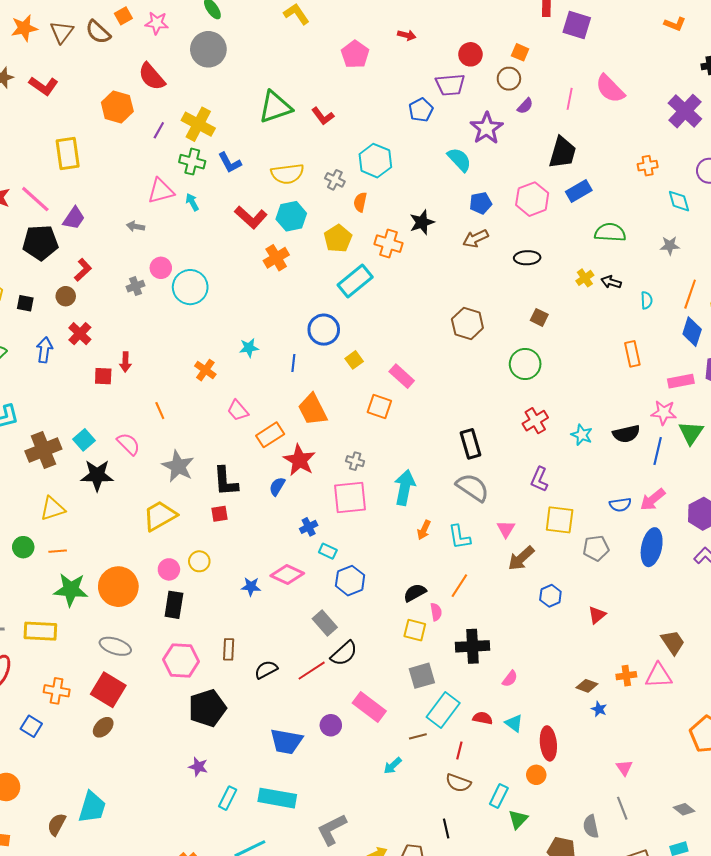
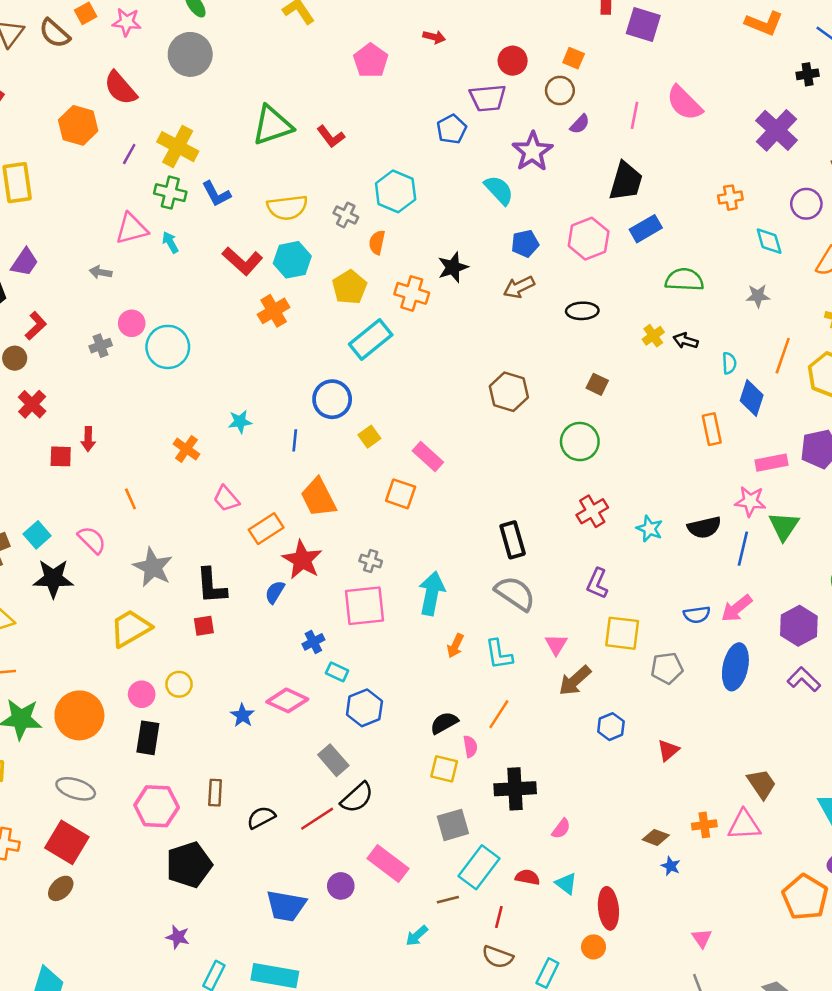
orange L-shape: (675, 24) -> (764, 23), size x1.4
blue diamond: (692, 332) -> (752, 398), moved
blue star: (251, 587) -> (242, 715), turned 30

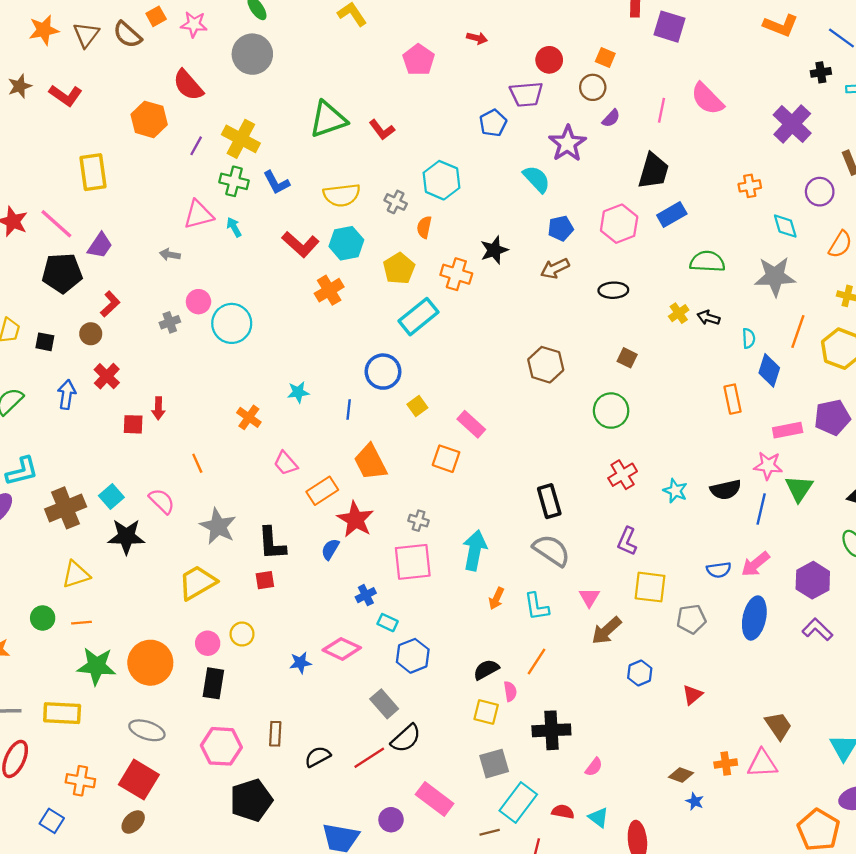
gray star: (758, 296) -> (775, 276), size x1.8
blue star: (242, 715) -> (300, 663), turned 30

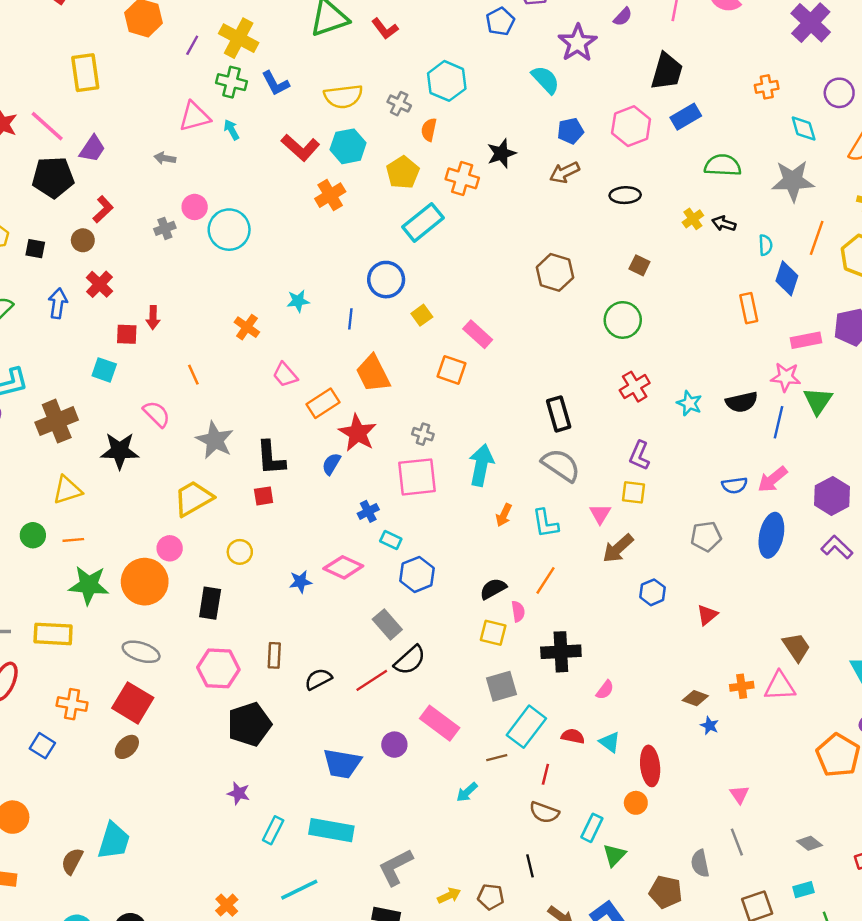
cyan square: (111, 496) -> (104, 370), moved, turned -30
yellow square: (650, 587) -> (633, 492), moved, size x0.7
pink circle: (208, 643) -> (170, 548), moved

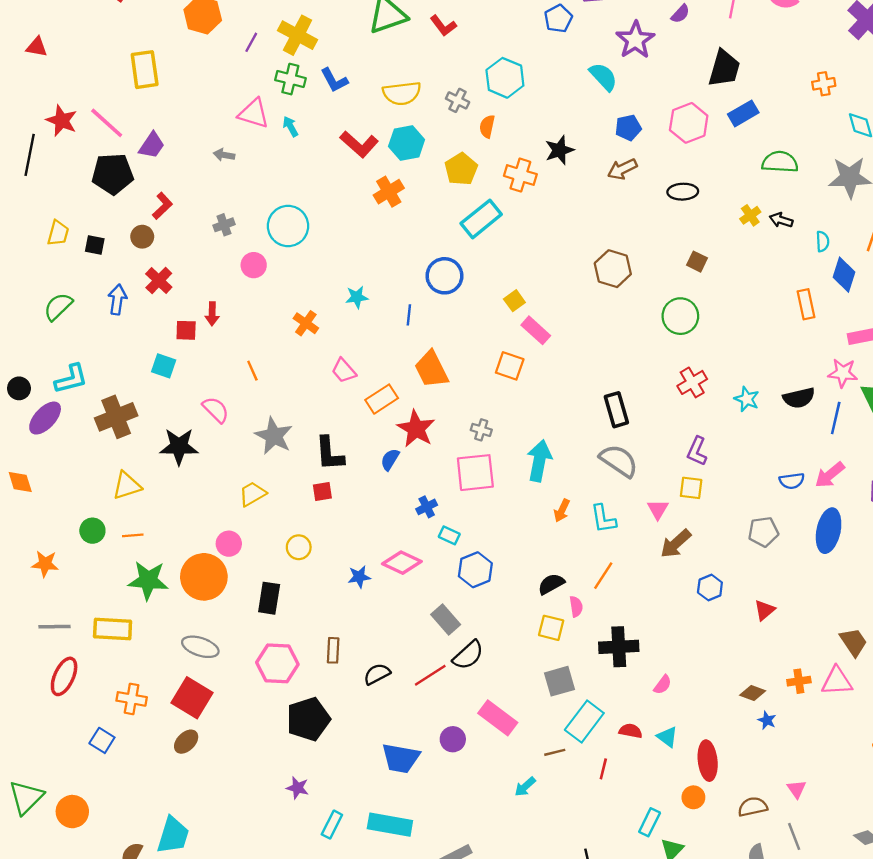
pink triangle: (195, 117) -> (254, 113), turned 32
pink circle: (195, 207) -> (254, 265), moved
yellow square: (422, 315) -> (514, 301), moved
yellow trapezoid: (193, 498) -> (252, 494), size x0.7
brown semicircle: (544, 812) -> (753, 807), moved, turned 148

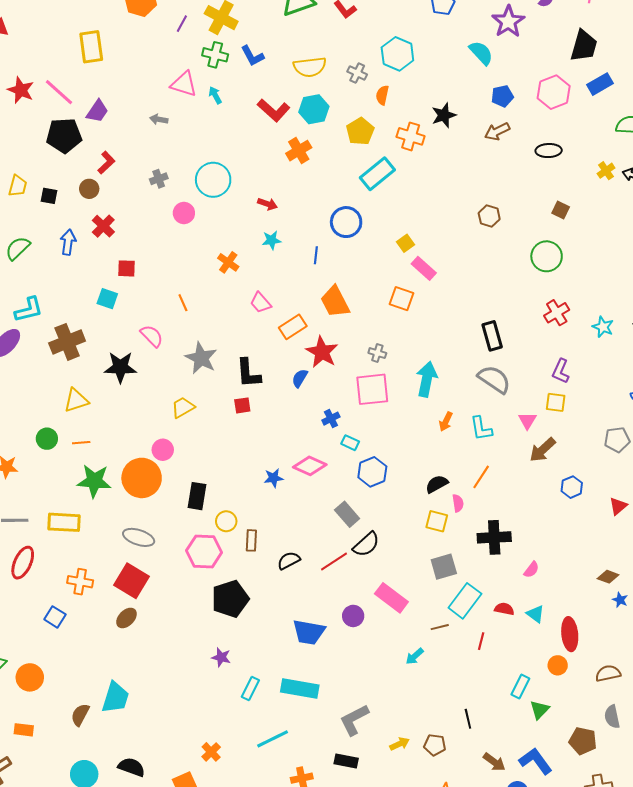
brown hexagon: (613, 269) -> (489, 216), size x0.7
red arrow: (212, 314) -> (268, 204), moved, turned -72
yellow circle: (299, 547) -> (226, 521), moved

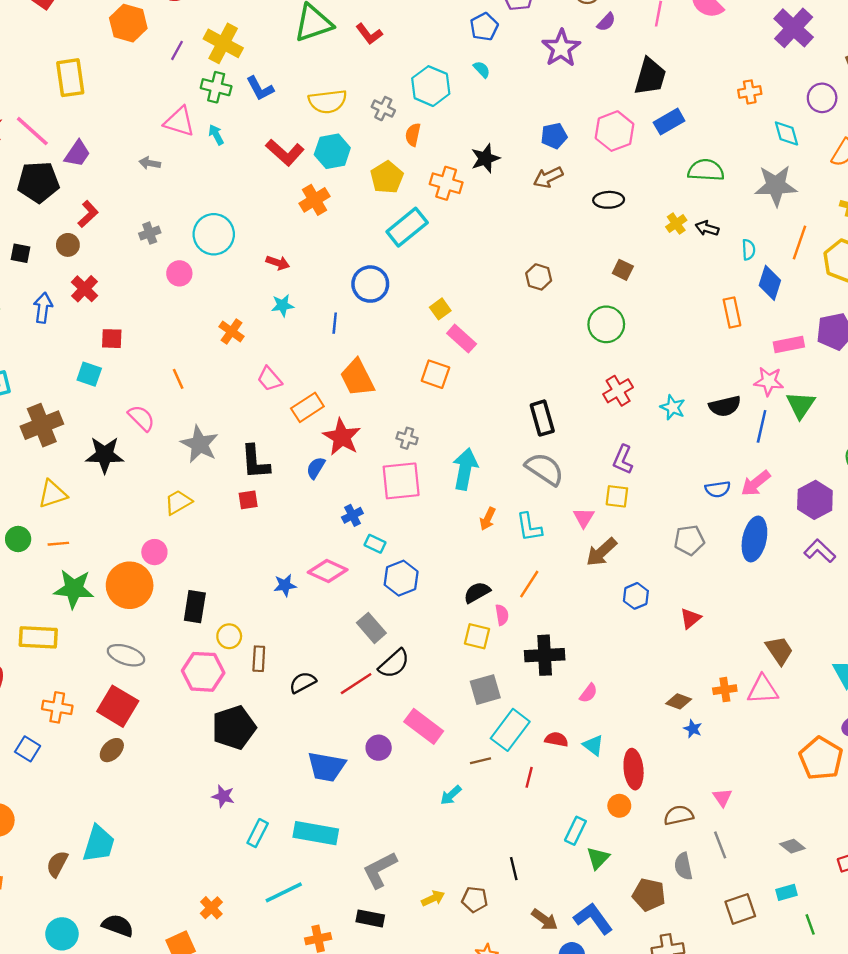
cyan semicircle: (481, 53) -> (482, 69), moved, size x0.6

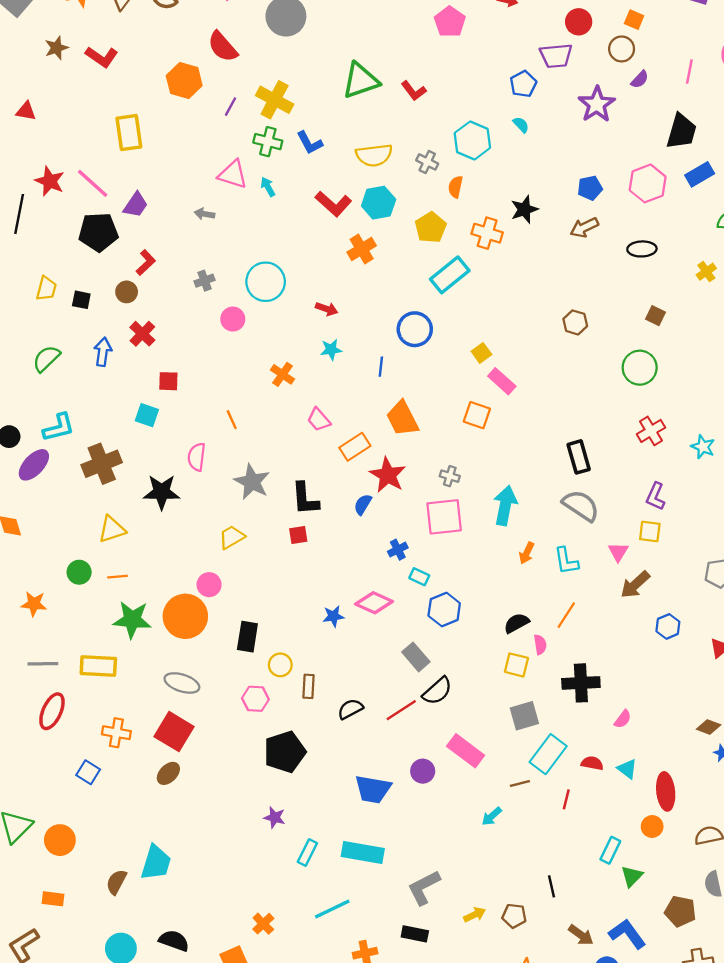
pink semicircle: (141, 418) -> (197, 457), turned -128
pink hexagon: (203, 672) -> (255, 699), size x0.7

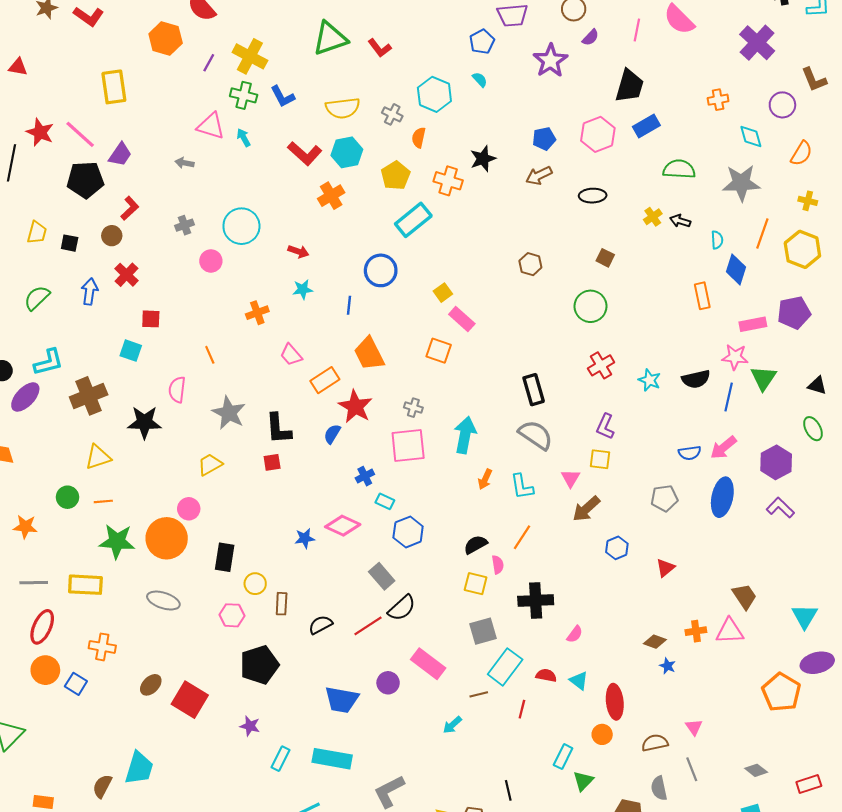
orange cross: (283, 374) -> (257, 313), turned 35
red square: (174, 732) -> (190, 700), moved
orange circle: (60, 840) -> (45, 670), moved

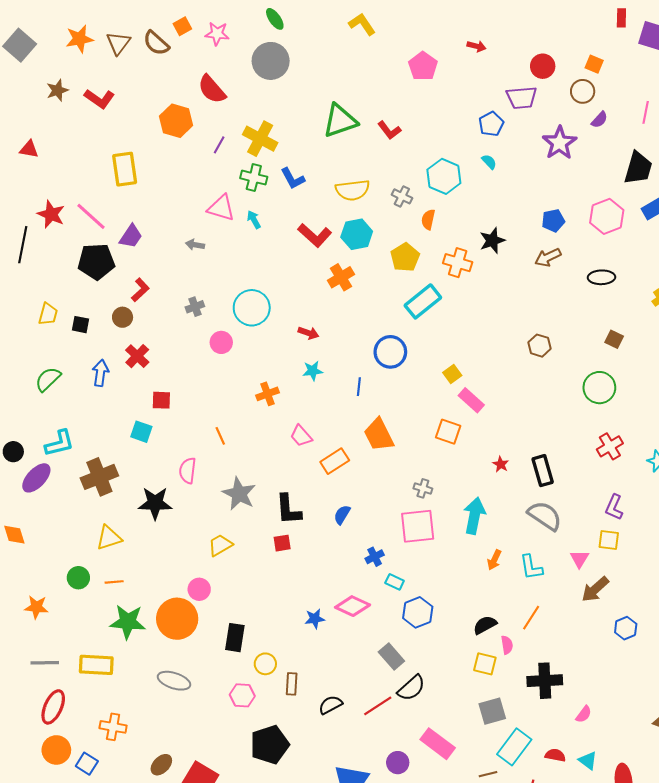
red star: (355, 406) -> (501, 464), moved, size x0.5

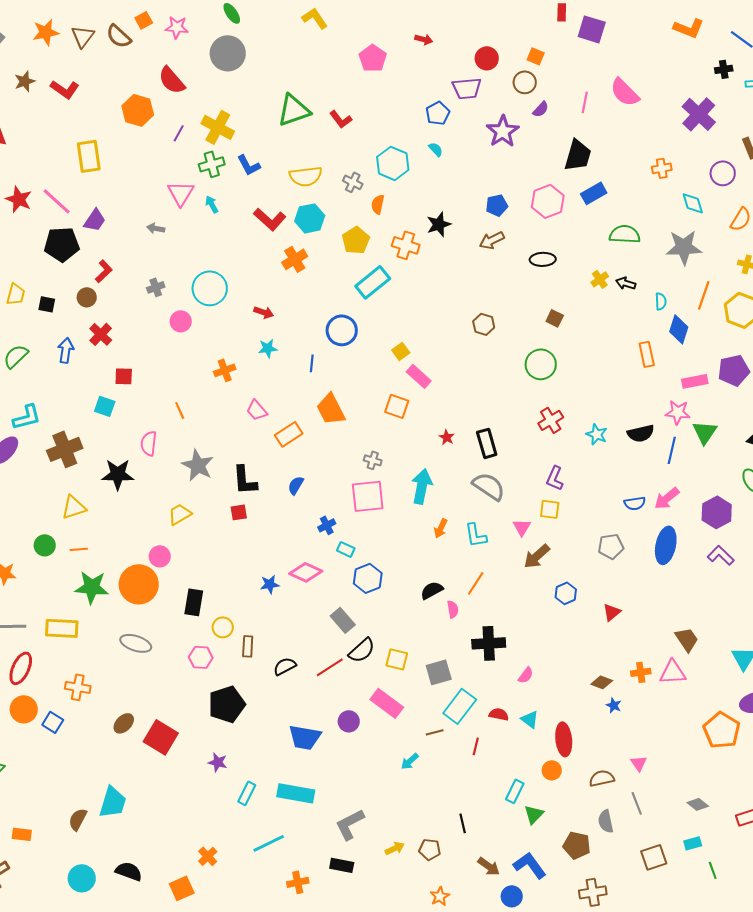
green cross: (254, 178) -> (212, 164), turned -30
pink triangle: (221, 208) -> (181, 193), turned 44
yellow square: (485, 664) -> (397, 659), moved

